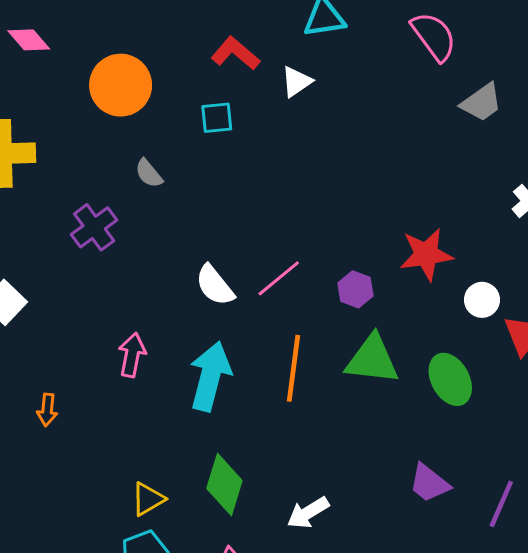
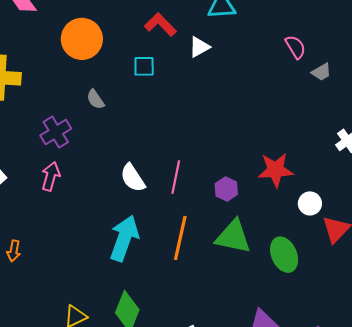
pink semicircle: (434, 36) -> (295, 47), moved, size x0.7
gray trapezoid: (482, 102) -> (321, 72), size x0.7
pink line: (279, 278) -> (176, 177), turned -44
pink arrow: (132, 355) -> (51, 176), moved

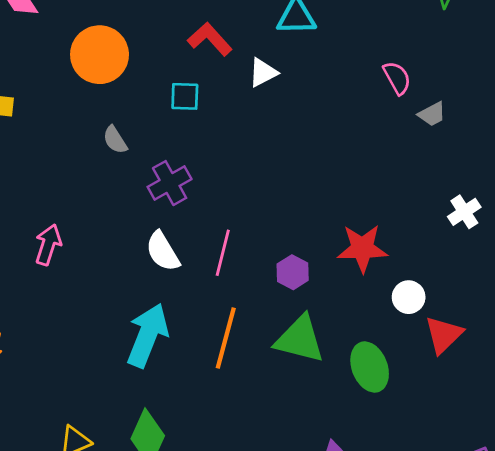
purple cross: (56, 132) -> (170, 183), moved

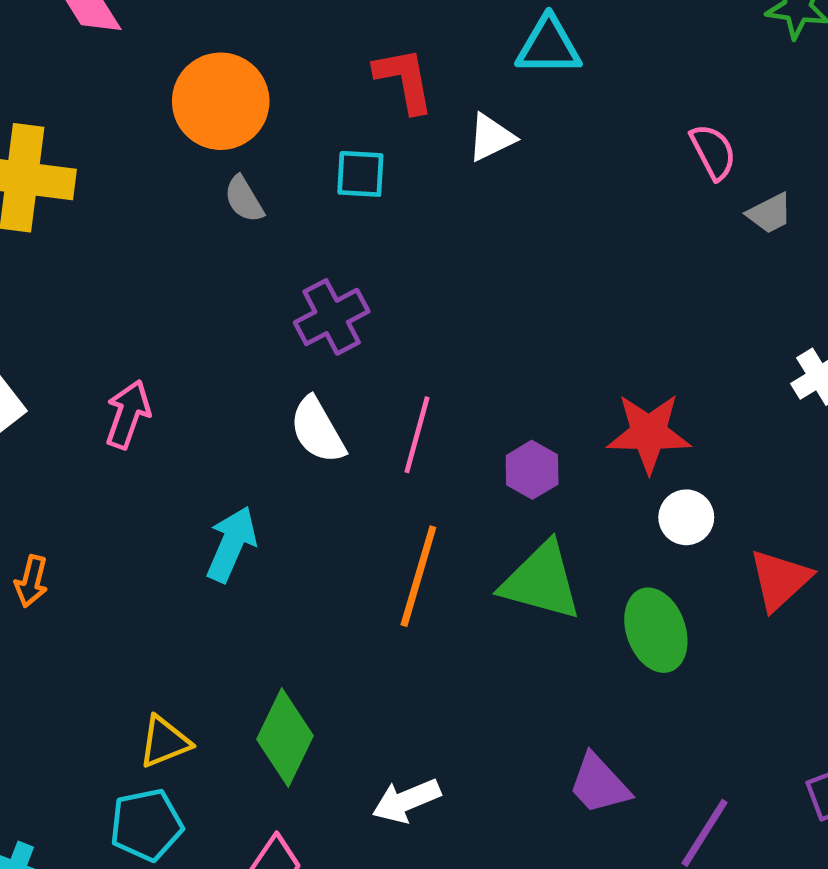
red L-shape: (210, 39) -> (404, 80), turned 30
gray semicircle: (115, 140) -> (244, 199), moved
white circle: (409, 297) -> (686, 517), moved
cyan arrow: (147, 335) -> (231, 544), moved, size x0.7

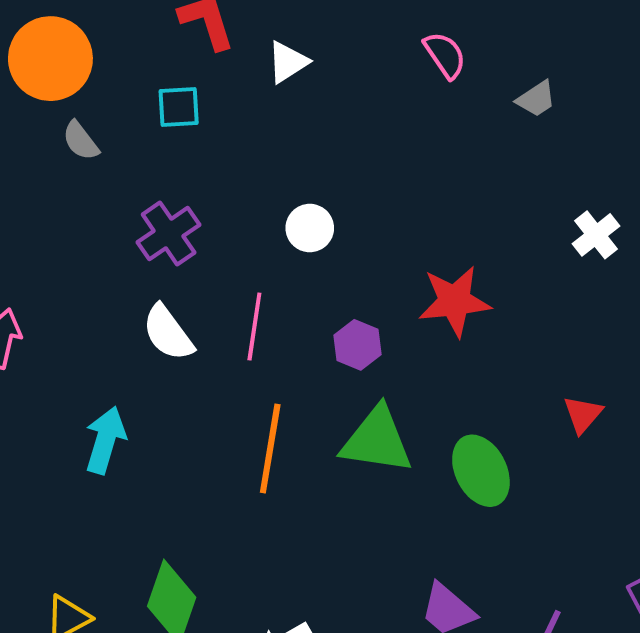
pink semicircle: (713, 152) -> (445, 55), moved
white circle: (686, 517) -> (310, 228), moved
red triangle: (780, 580) -> (583, 414), size x0.7

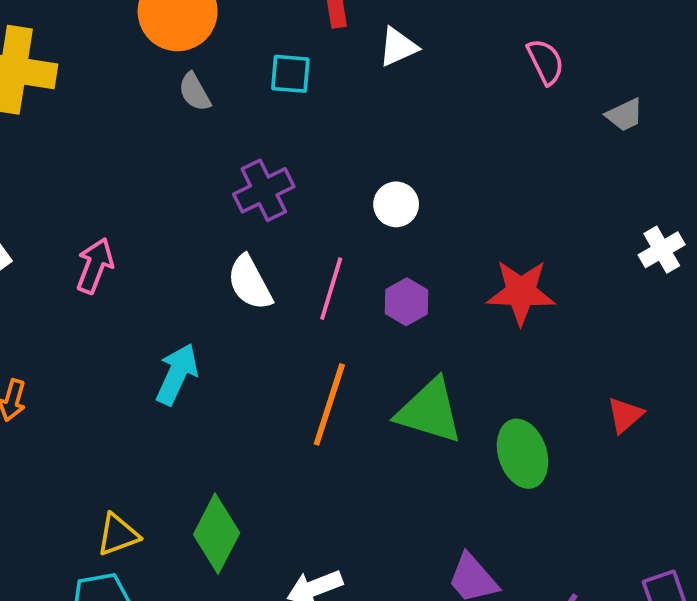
purple hexagon: (357, 345) -> (406, 302), moved

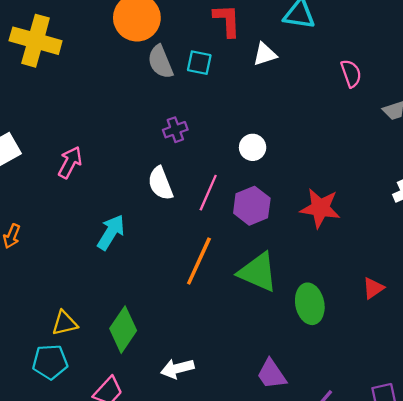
gray semicircle: (195, 92) -> (160, 62), moved, size x1.4
purple cross: (264, 190) -> (175, 130), size x0.7
purple hexagon: (406, 302) -> (252, 206), size x1.4

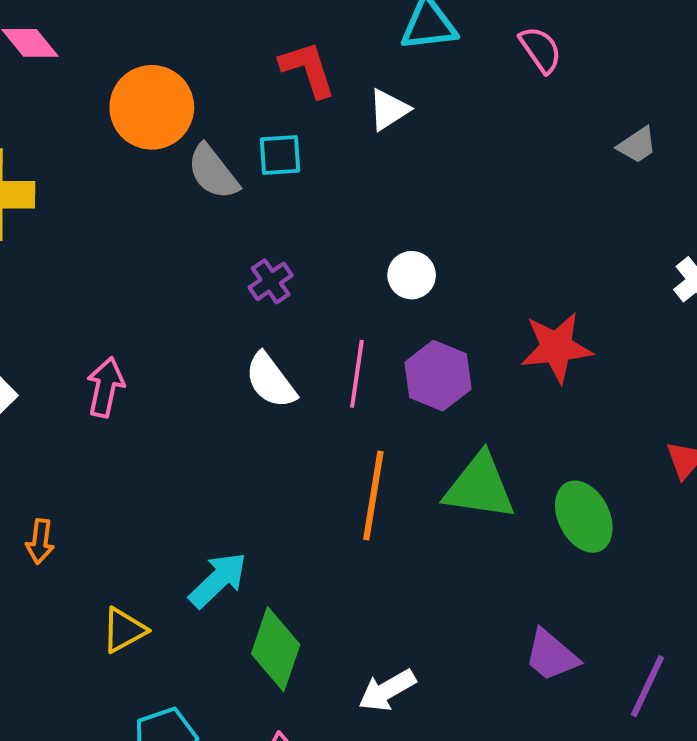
pink semicircle: (351, 73) -> (540, 50), moved
cyan arrow: (111, 232) -> (218, 580), moved, turned 30
yellow triangle: (65, 323) -> (124, 630), moved

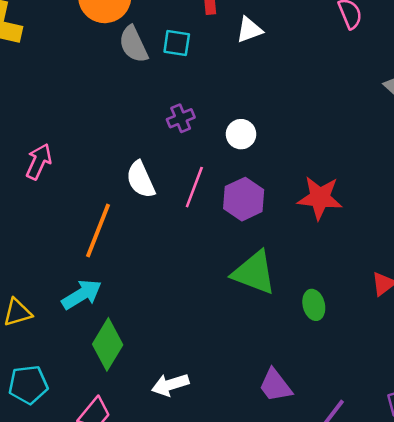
purple cross: (271, 281) -> (181, 118), moved
orange line: (373, 496) -> (98, 230), moved
green ellipse: (584, 517) -> (314, 305), size x0.7

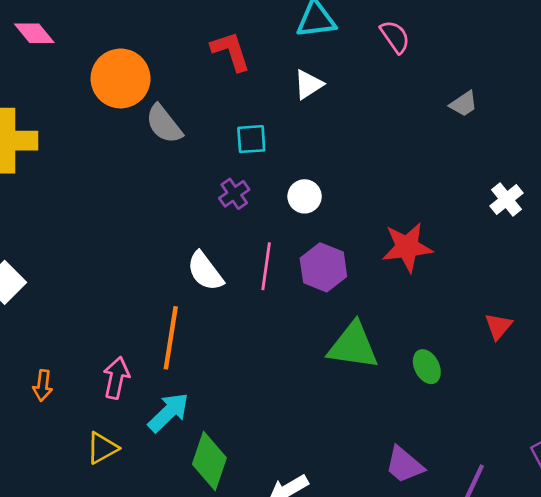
white triangle: (249, 30) -> (309, 84), moved
cyan square: (177, 43) -> (251, 139), moved
pink arrow: (39, 161) -> (116, 378), moved

